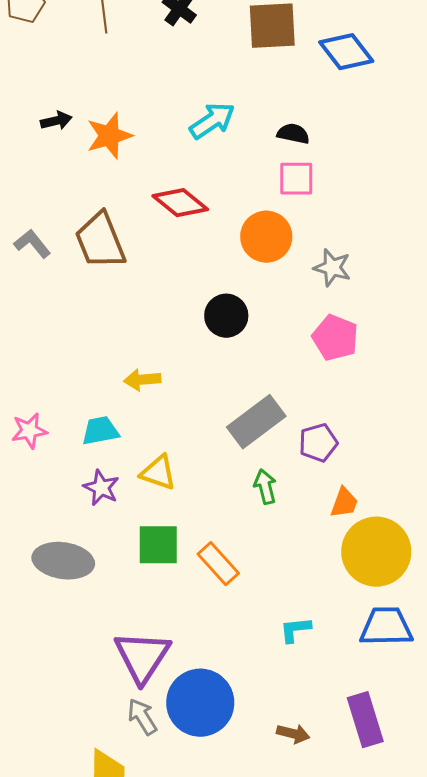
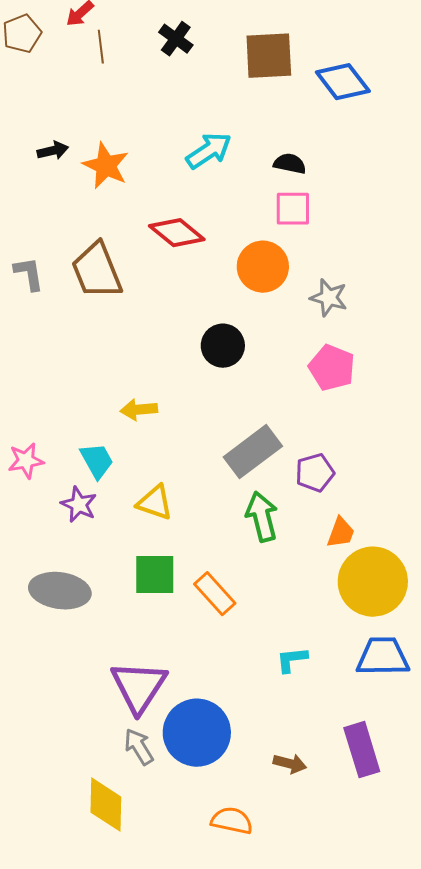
orange star: (109, 136) -> (106, 166), turned -30
gray L-shape: (32, 244) -> (29, 274), turned 30
cyan trapezoid: (100, 431) -> (97, 461), turned 72
green arrow: (265, 487) -> (262, 517), size x1.4
purple star: (101, 488) -> (79, 505), moved

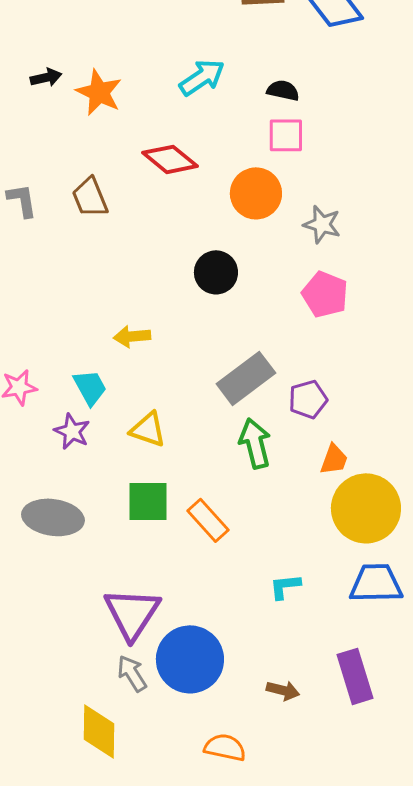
brown trapezoid: (97, 271) -> (90, 197), size x0.7

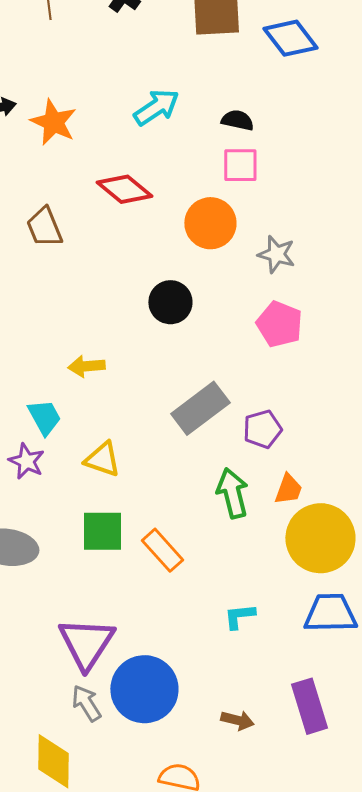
green arrow: (255, 443) -> (232, 493), moved

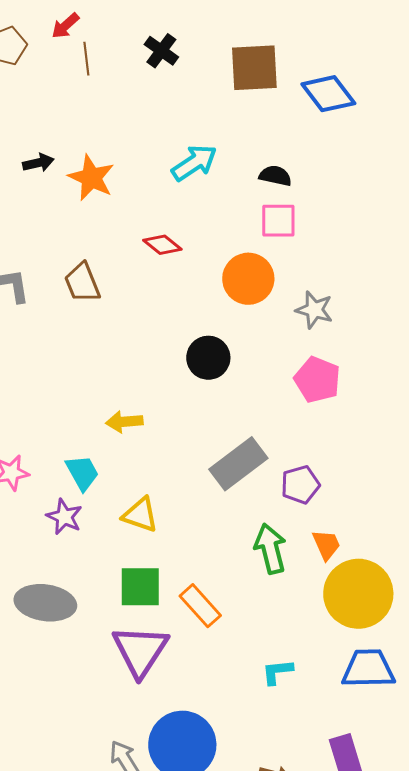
red diamond: (124, 189) -> (162, 245), size x0.7
orange trapezoid: (288, 489) -> (326, 545), turned -44
purple triangle: (86, 643) -> (140, 651), moved

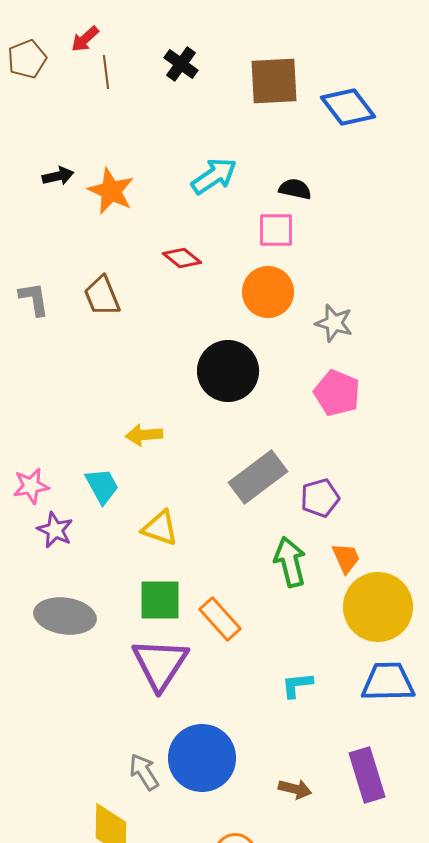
pink square: (278, 221) -> (276, 230), moved
black circle: (208, 358) -> (228, 371), size x1.4
purple star: (64, 517) -> (55, 530), moved

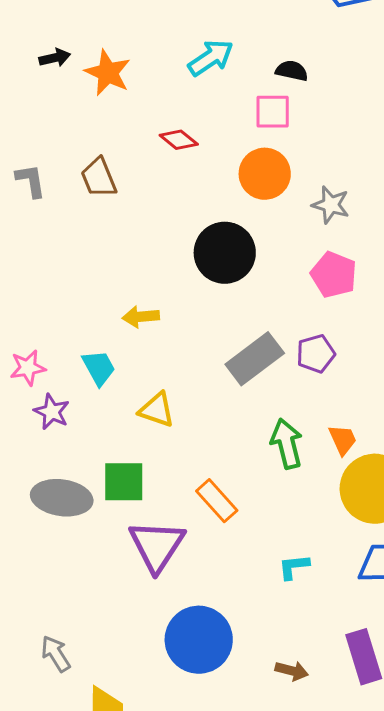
purple pentagon: (320, 498) -> (316, 354), moved
green square: (160, 600) -> (124, 482), moved
gray arrow: (144, 772) -> (56, 654), moved

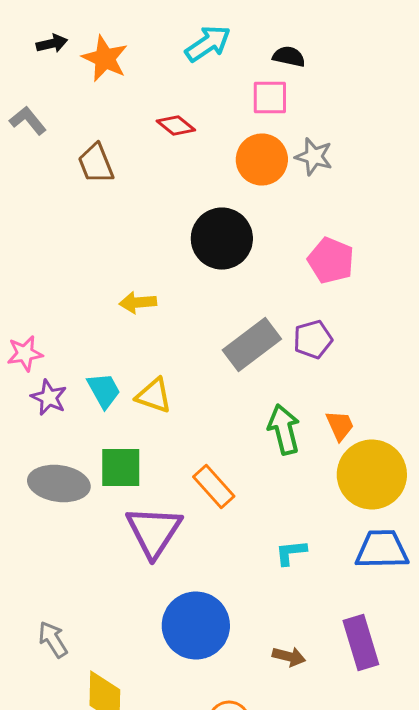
gray L-shape: (31, 181) -> (28, 120), moved, turned -30
gray star: (331, 205) -> (314, 156), moved
cyan trapezoid: (99, 368) -> (104, 390), moved

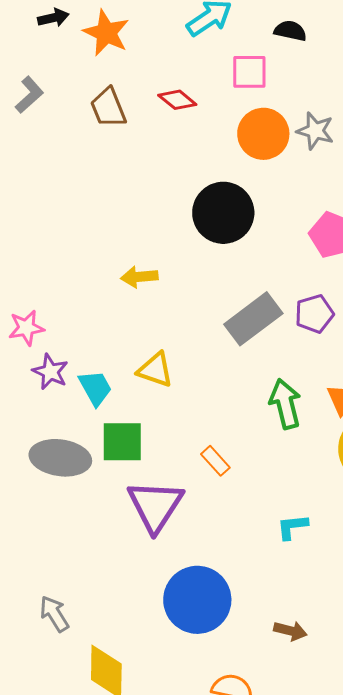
pink square: (270, 98) -> (249, 72), moved
gray L-shape: (28, 120) -> (29, 95), turned 87
brown trapezoid: (96, 164) -> (108, 108), moved
cyan trapezoid: (104, 390) -> (95, 388), moved
orange rectangle: (214, 486) -> (215, 461), size x0.7

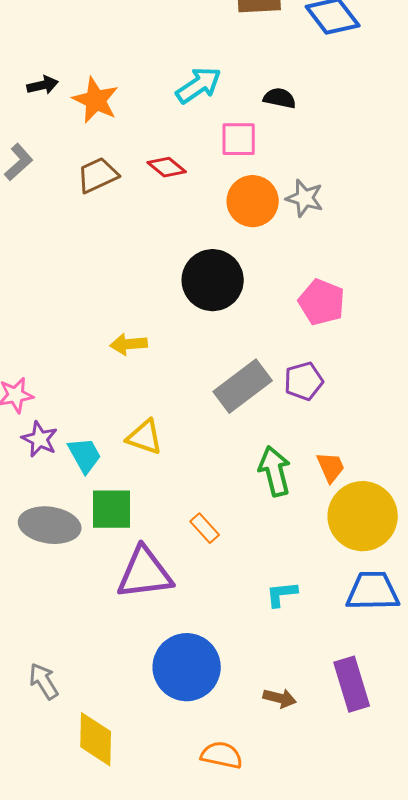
brown trapezoid: (108, 108) -> (98, 175), turned 87
purple triangle: (155, 506) -> (145, 573), turned 50

